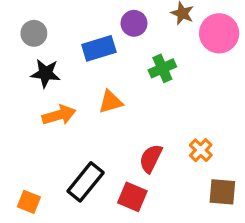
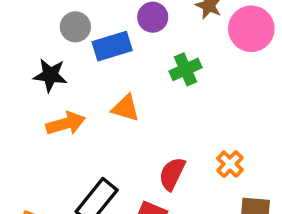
gray circle: (34, 33) -> (75, 27), moved
orange triangle: (111, 102) -> (126, 108), turned 32

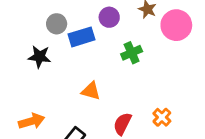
orange triangle: (126, 108) -> (91, 91), moved
orange arrow: (66, 123) -> (32, 121), moved

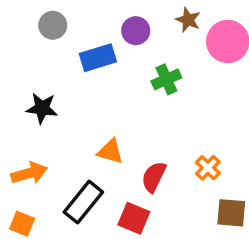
gray circle: (57, 24) -> (53, 25), moved
black star: (39, 57) -> (42, 108), moved
orange triangle: (91, 91) -> (110, 152), moved

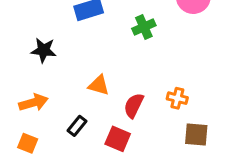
orange cross: (208, 168) -> (177, 98), turned -30
black rectangle: (83, 202) -> (77, 126), size x0.6

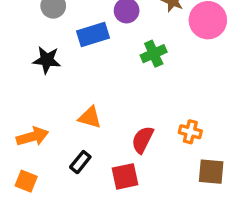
black star: (44, 50) -> (47, 60), moved
orange triangle: (99, 85) -> (90, 117), moved
red square: (118, 139) -> (125, 176), turned -35

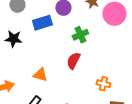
red semicircle: (142, 140) -> (73, 61), moved

